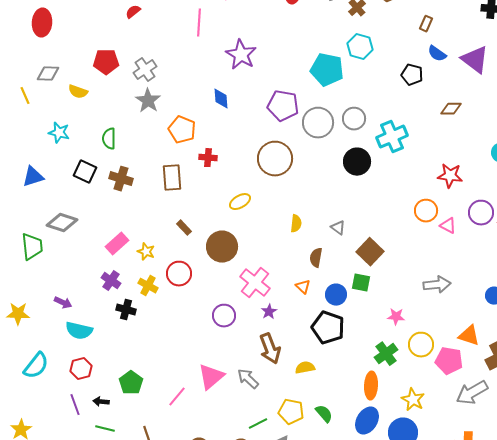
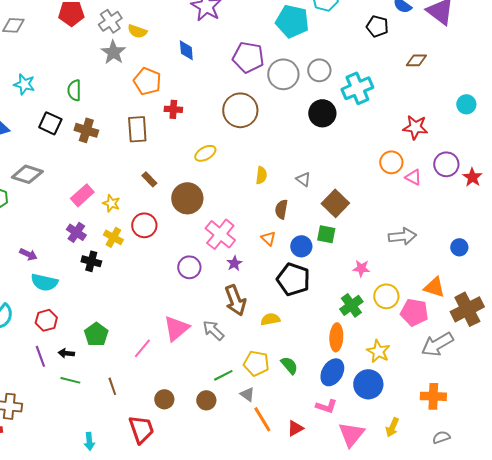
yellow semicircle: (78, 92) -> (137, 31), moved

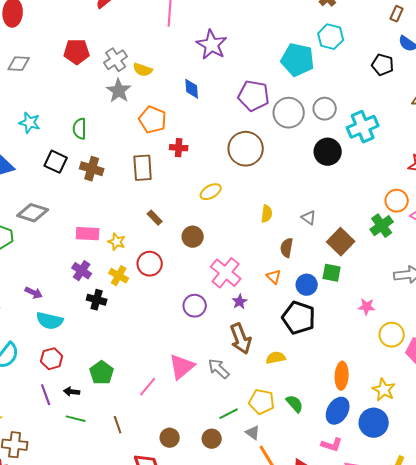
pink rectangle: (82, 195) -> (88, 234), turned 45
brown circle: (187, 198) -> (193, 237), size x0.7
green cross: (351, 305) -> (382, 226), moved

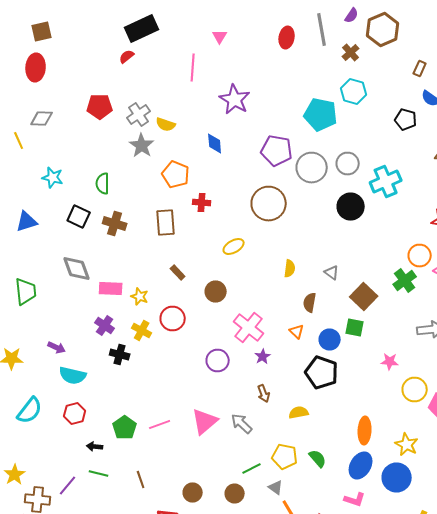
gray diamond: (33, 213) -> (77, 268), moved, turned 52
brown arrow: (241, 339) -> (264, 394), size x0.6
pink line: (148, 387) -> (160, 424), moved, turned 30
purple line: (46, 395) -> (68, 486), moved, turned 60

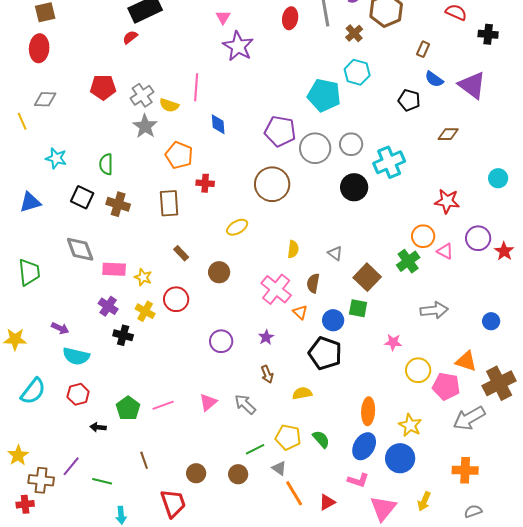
pink line: (193, 68) -> (196, 87), moved
purple star: (235, 100) -> (238, 46), moved
pink cross: (249, 328) -> (276, 289), moved
pink triangle: (205, 422) -> (208, 402), size x0.7
green line: (99, 474) -> (102, 481), moved

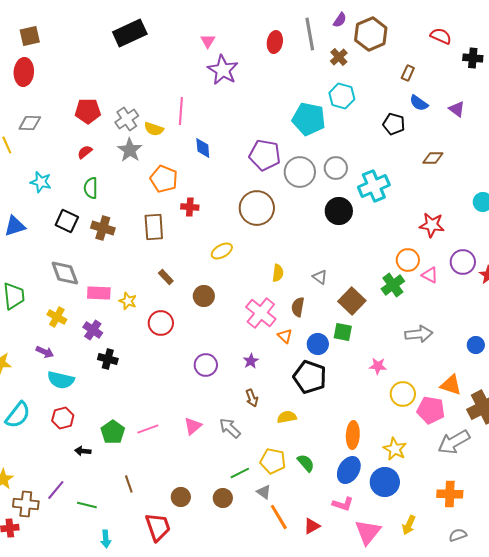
red semicircle: (130, 37) -> (85, 152), moved
purple triangle: (472, 85) -> (457, 109), size x0.6
yellow cross: (145, 311) -> (57, 317), moved

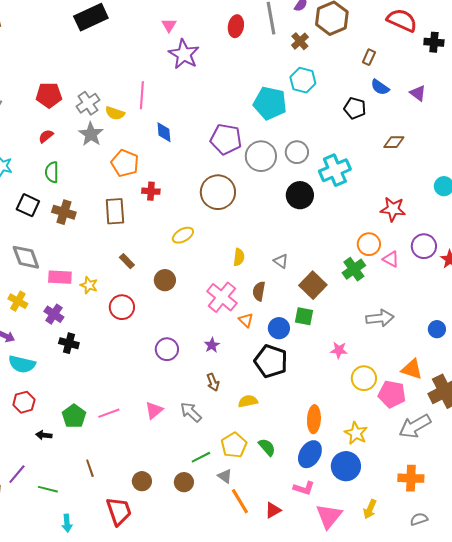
red semicircle: (441, 36) -> (402, 20), size x1.4
yellow pentagon: (273, 461) -> (234, 445), turned 30

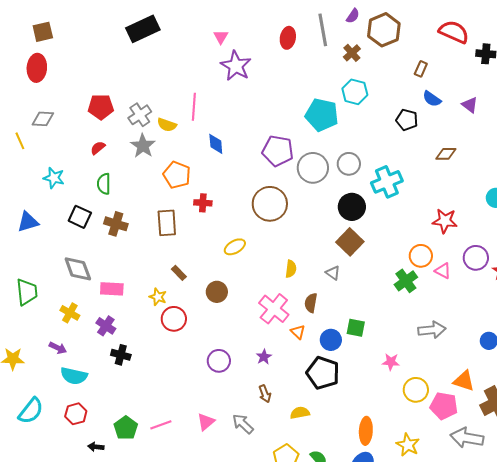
yellow star: (89, 285) -> (158, 297), moved
brown square: (313, 285) -> (350, 242), moved
gray arrow: (415, 426) -> (467, 438), turned 40

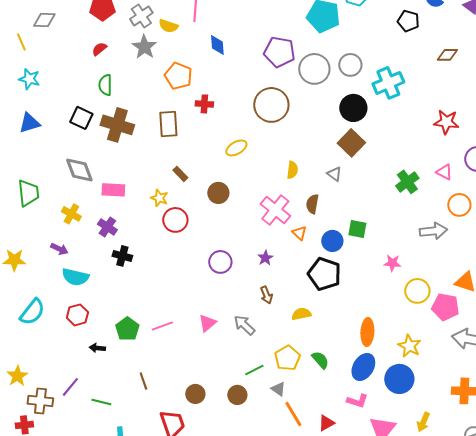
cyan star: (54, 178) -> (29, 79), moved
brown cross: (116, 224) -> (117, 125), size x1.4
orange circle: (421, 256) -> (459, 205), moved

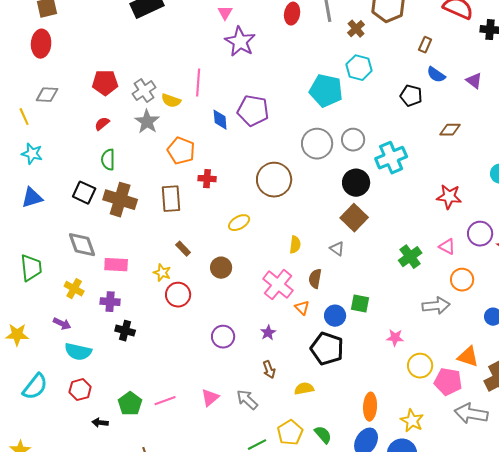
purple pentagon: (279, 52) -> (253, 111), moved
purple cross: (107, 227) -> (110, 302), turned -30

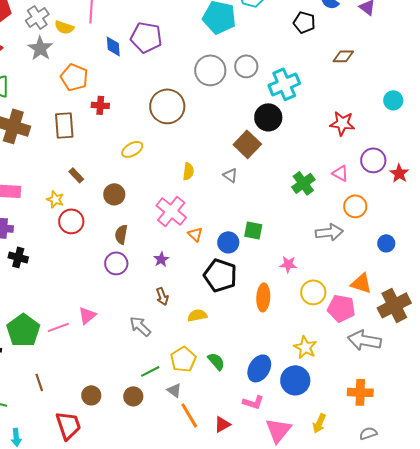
black circle: (356, 183) -> (268, 117), moved
brown semicircle: (315, 279) -> (121, 234), moved
pink triangle: (210, 398) -> (87, 315), moved
green pentagon: (130, 404) -> (23, 330), size x1.4
orange ellipse: (370, 407) -> (263, 297), moved

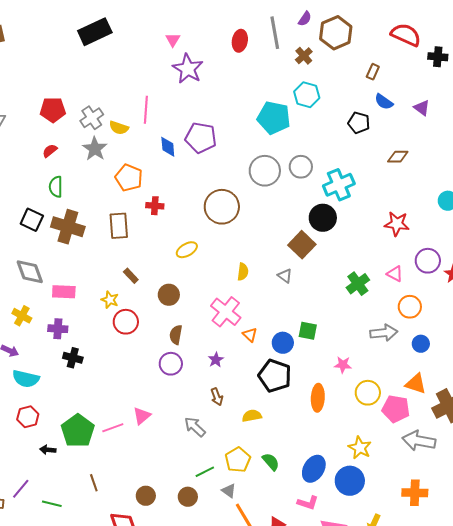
blue circle: (386, 243) -> (421, 344), moved

